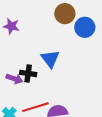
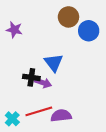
purple arrow: (14, 79) -> (43, 83), moved

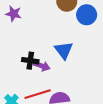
blue triangle: (54, 63) -> (64, 50), moved

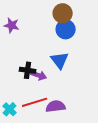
blue circle: (87, 15) -> (66, 29), moved

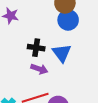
black cross: (28, 70) -> (36, 48), moved

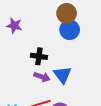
blue triangle: (62, 53) -> (62, 75), moved

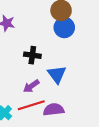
purple arrow: (42, 77) -> (31, 86), moved, turned 126

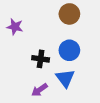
blue circle: (64, 27) -> (69, 50), moved

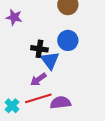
blue triangle: (65, 78) -> (50, 60), moved

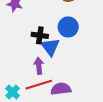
purple arrow: (38, 79) -> (39, 66), turned 119

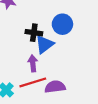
blue triangle: (50, 47) -> (44, 44), turned 30

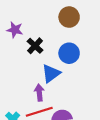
black cross: (34, 33) -> (35, 46), moved, turned 35

